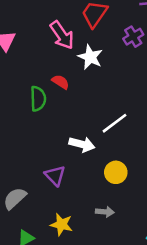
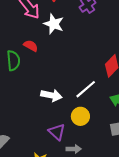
white line: (114, 123) -> (86, 89), moved
purple triangle: (55, 176) -> (57, 132), moved

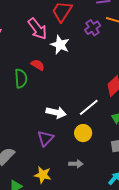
purple triangle: (57, 132) -> (45, 138), moved, turned 30

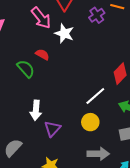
green semicircle: (21, 78) -> (26, 69), turned -36
white arrow: (56, 112) -> (36, 110), moved, turned 84
gray arrow: (76, 164) -> (98, 154), moved, size x1.5

